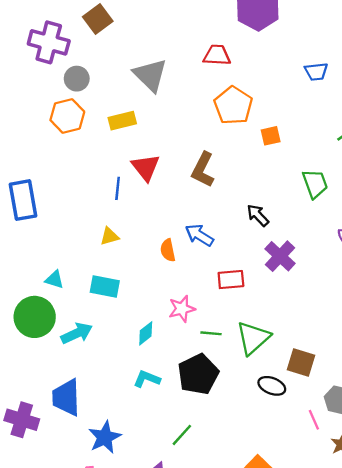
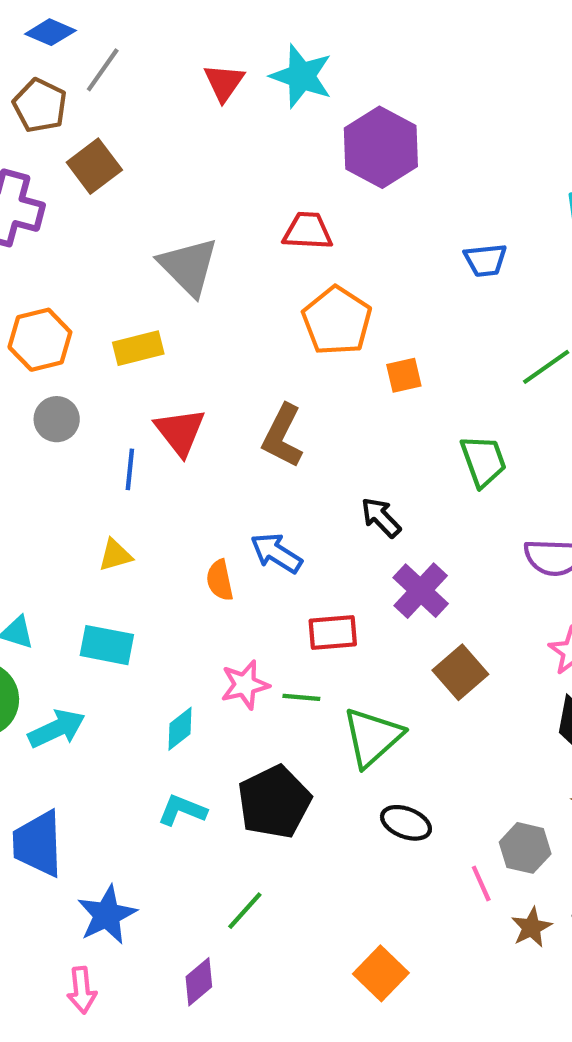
gray circle: (77, 79) -> (57, 419), moved
green line: (211, 333) -> (301, 697), moved
brown square: (301, 362) -> (460, 672), moved, turned 32

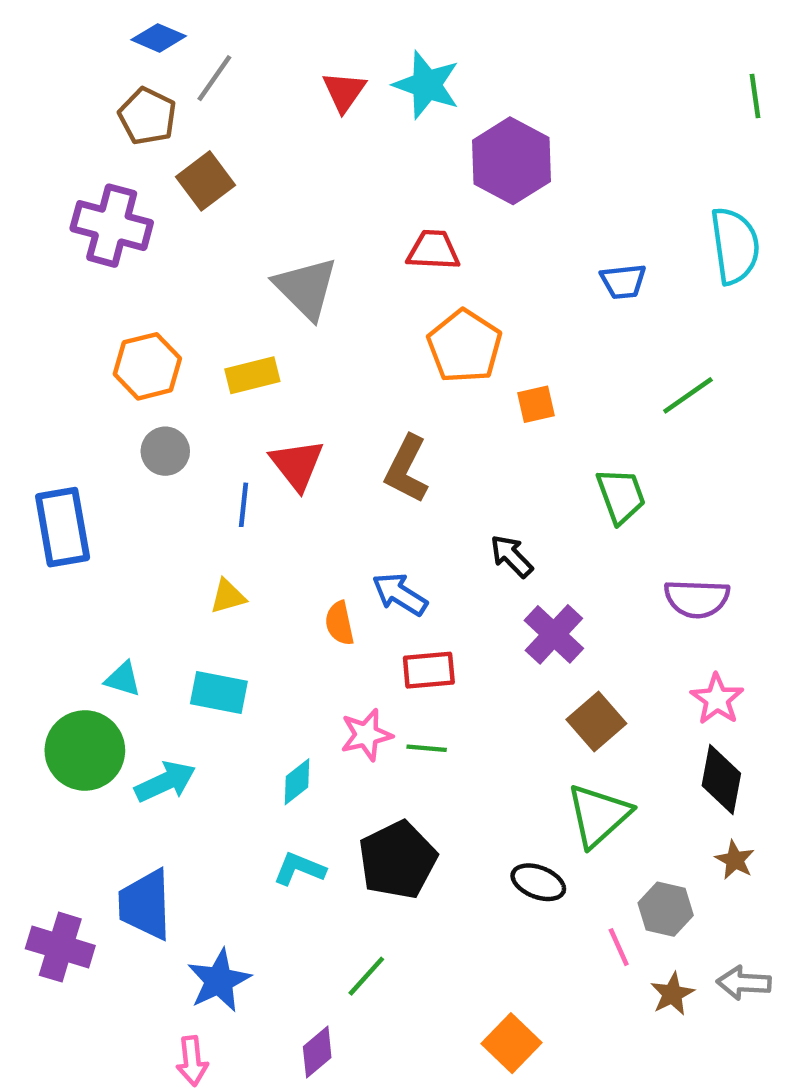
red rectangle: (333, 632) -> (429, 670), moved
green triangle: (372, 737) -> (599, 815), moved

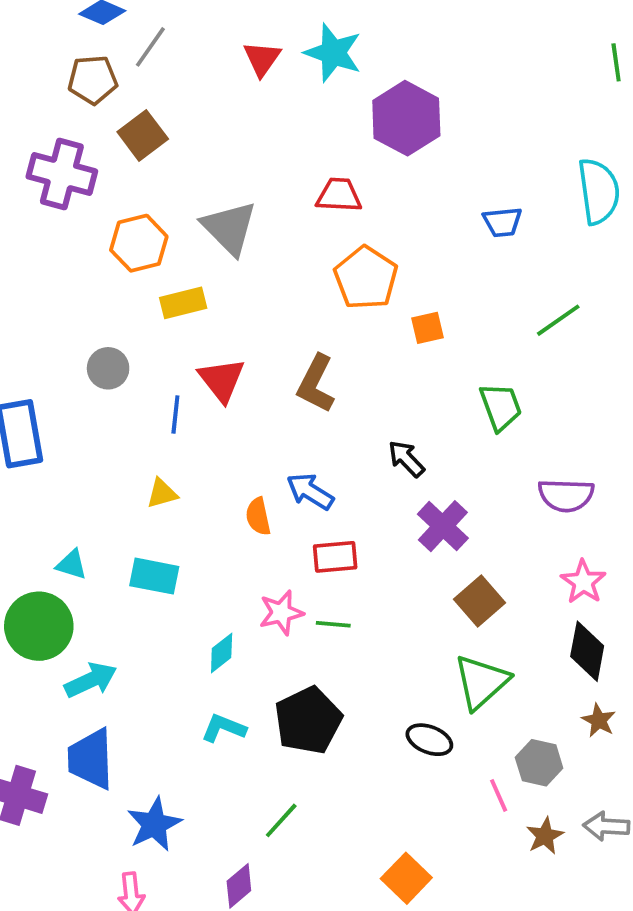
brown pentagon: (147, 116) -> (93, 80), turned -30
orange hexagon: (147, 366) -> (139, 243), moved
cyan arrow: (165, 782) -> (91, 680), moved

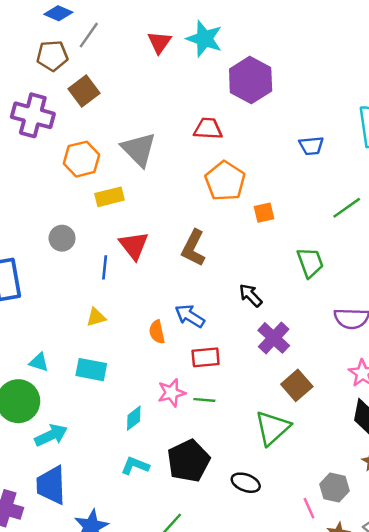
green triangle: (481, 682) -> (272, 428), moved
black ellipse: (429, 740) -> (246, 483), moved

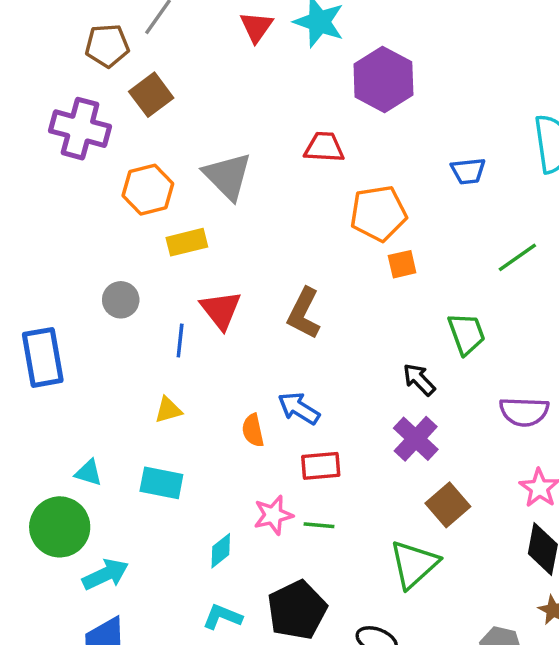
orange pentagon: (225, 181) -> (378, 213), moved, turned 30
black arrow: (251, 295) -> (419, 379), moved

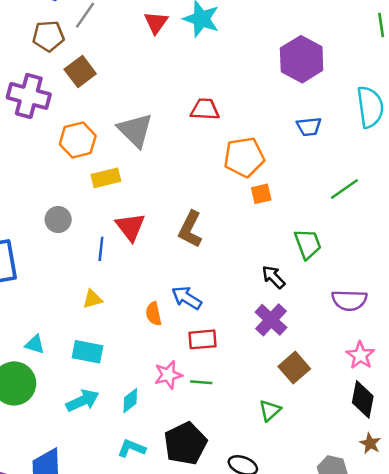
purple hexagon: (383, 79) -> (302, 59), moved
green triangle: (414, 564) -> (270, 410), size x0.6
cyan arrow: (105, 574) -> (83, 401), moved

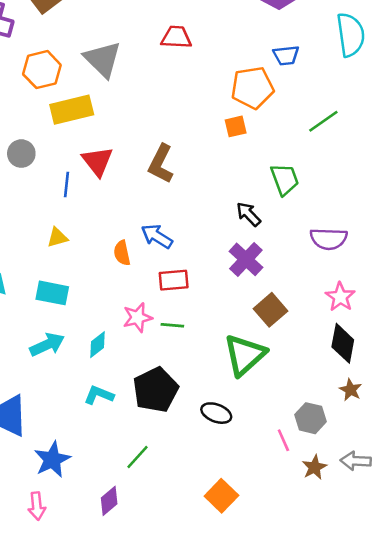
orange pentagon: (244, 157) -> (252, 88), moved
yellow rectangle: (106, 178) -> (72, 110), size x1.4
green triangle: (270, 410) -> (245, 355), size x1.8

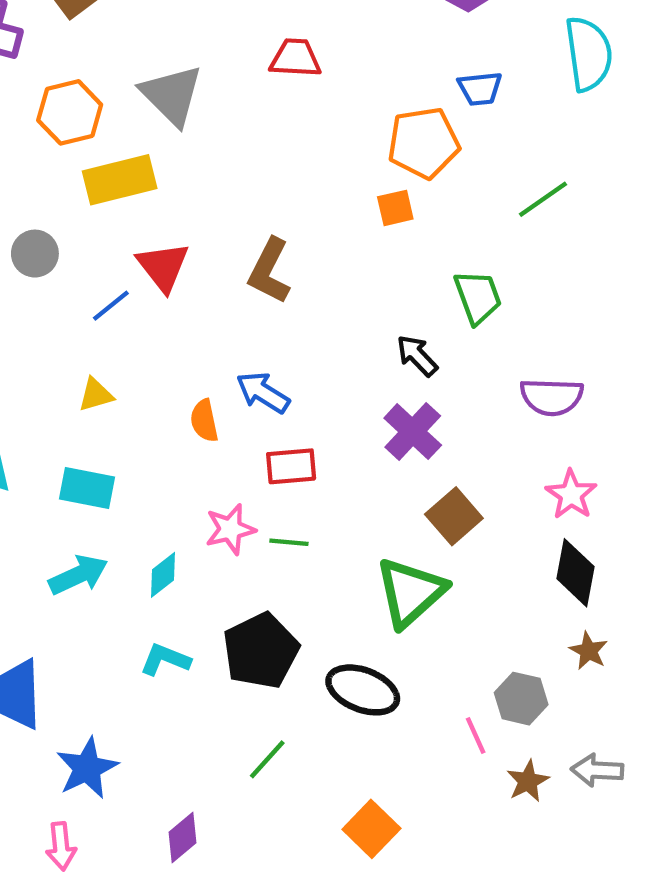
blue line: (66, 185) -> (111, 306), turned 45
black ellipse: (216, 413) -> (363, 690), size x1.4
green line: (138, 457) -> (267, 759), moved

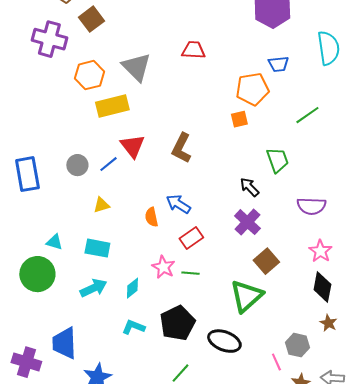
gray circle: (35, 254) -> (77, 165), moved
red rectangle: (291, 466) -> (191, 238), turned -30
pink star: (230, 529) -> (163, 267), turned -30

